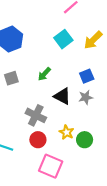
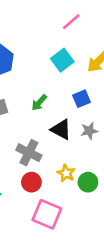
blue square: (87, 76) -> (82, 99), moved

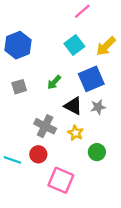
blue square: (82, 99) -> (91, 79), size x1.6
yellow star: (66, 173) -> (75, 133), moved
red circle: (31, 182) -> (38, 154), moved

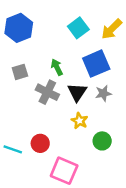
green arrow: (54, 82) -> (57, 67), turned 112
black triangle: (73, 106) -> (77, 92), turned 36
gray cross: (45, 126) -> (47, 92), moved

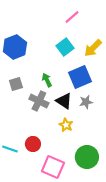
black triangle: (77, 92) -> (64, 101), turned -30
green circle: (102, 141) -> (87, 157), moved, size x1.5

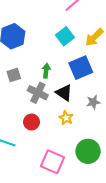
green arrow: (47, 80) -> (46, 71), turned 32
gray star: (86, 102) -> (93, 102), moved
red circle: (33, 144) -> (32, 122), moved

